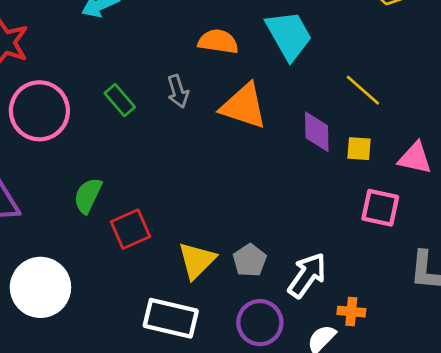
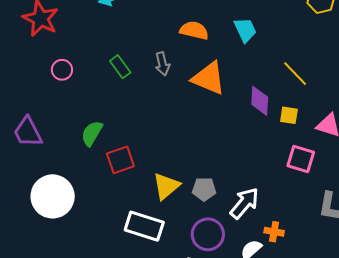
cyan trapezoid: (289, 35) -> (245, 30), size x0.7
pink circle: (39, 111) -> (62, 70), size x0.5
gray pentagon: (250, 260) -> (204, 189), turned 30

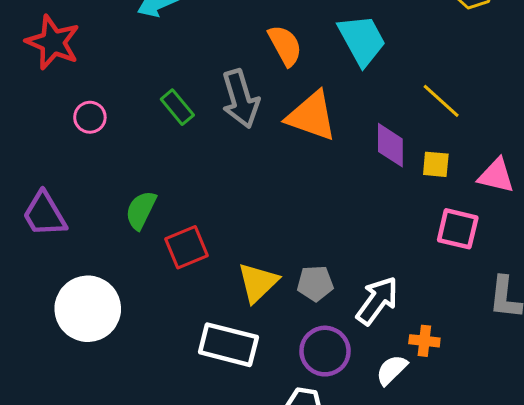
orange semicircle: (194, 30) -> (285, 45), turned 52
cyan trapezoid: (245, 30) -> (362, 40), size x1.4
gray arrow: (162, 64) -> (240, 99), size x1.6

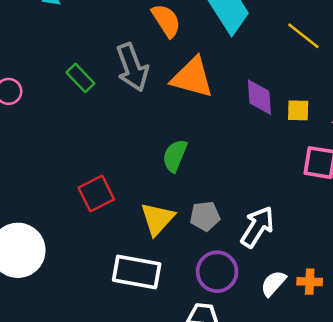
yellow line: (441, 101) -> (303, 36), moved
green semicircle: (141, 210) -> (175, 156), moved
orange cross: (424, 341) -> (310, 282), moved

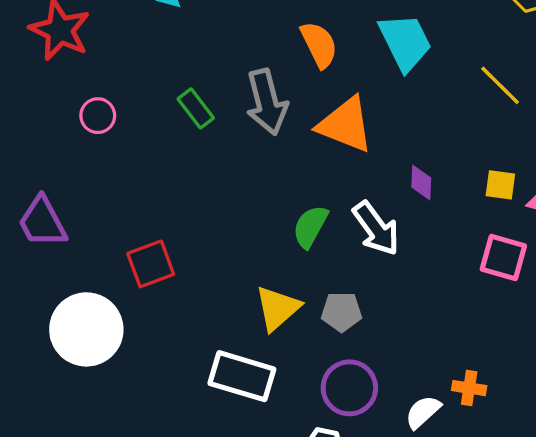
purple diamond: (259, 97) -> (421, 183), moved, size x0.7
yellow square: (298, 110) -> (500, 185), moved
red square: (96, 194) -> (151, 264), moved
white arrow: (257, 227) -> (376, 228), moved, turned 105
orange cross: (310, 282) -> (469, 388), moved

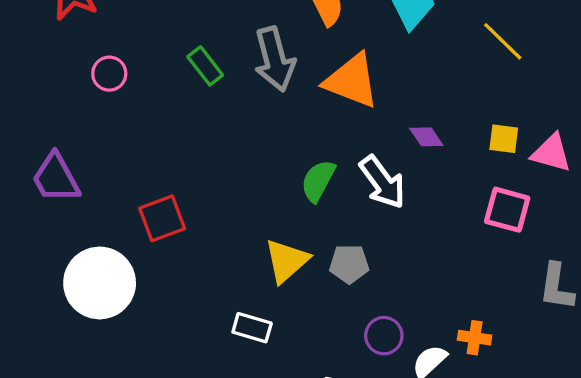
purple diamond: (421, 183) -> (426, 137), turned -36
white rectangle: (242, 376) -> (252, 328), size x0.6
purple circle: (349, 388) -> (384, 336), moved, size x0.7

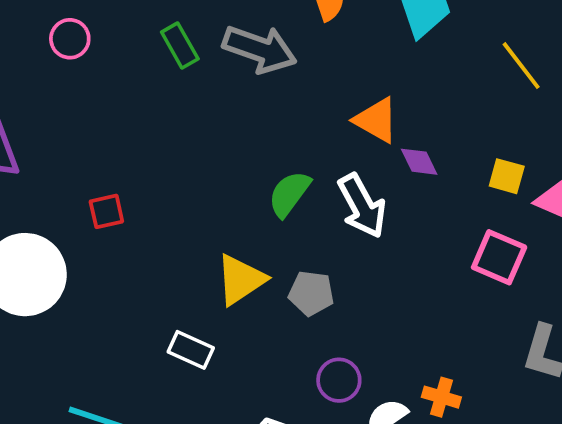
gray arrow: (275, 59) -> (260, 49), turned -64
orange triangle: (352, 81) -> (376, 120), moved, size x0.7
red square: (162, 218) -> (106, 211), size x0.7

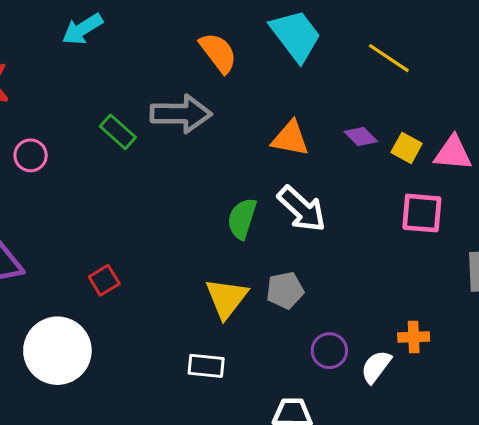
purple diamond: (419, 162) -> (361, 136), moved
yellow square: (507, 176) -> (407, 148), turned 32

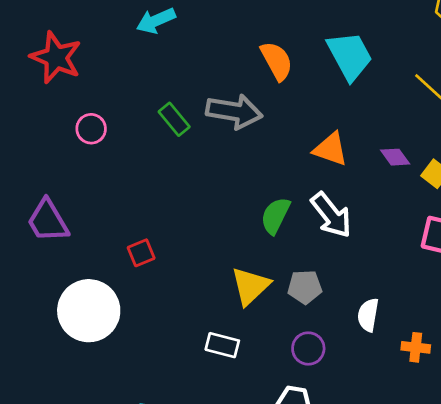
purple circle: (329, 351) -> (308, 348), moved
white semicircle: (376, 367) -> (368, 315), moved, turned -36

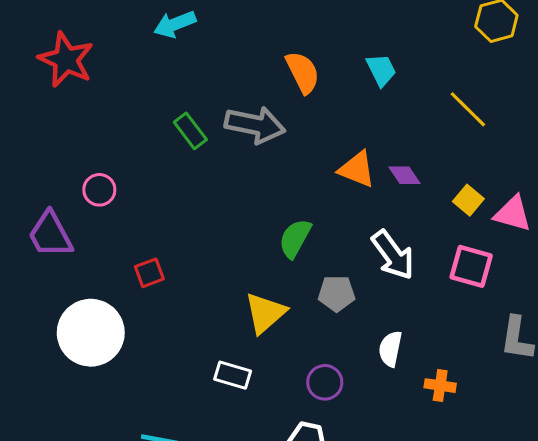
cyan trapezoid: (350, 56) -> (381, 70), size x0.6
pink circle: (91, 129) -> (99, 190), moved
purple diamond: (395, 157) -> (404, 175), moved
white arrow: (331, 215) -> (393, 255), moved
gray pentagon: (305, 287) -> (337, 293), moved

